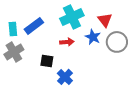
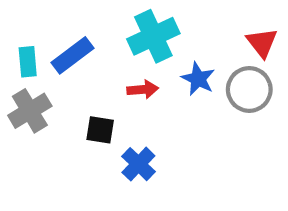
red triangle: (105, 20) -> (262, 43), moved

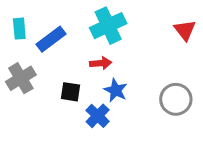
cyan rectangle: (28, 62) -> (19, 29), moved
blue star: (198, 79) -> (116, 90), moved
gray circle: (249, 89) -> (176, 99), moved

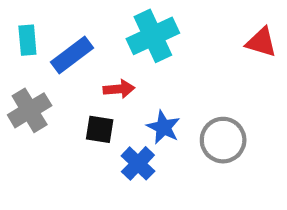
red triangle: (185, 30) -> (261, 42), turned -35
red arrow: (101, 63) -> (119, 89), moved
gray circle: (176, 99) -> (223, 140), moved

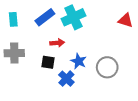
blue rectangle: (72, 55) -> (45, 17), moved
gray cross: (30, 110) -> (14, 53), turned 30

